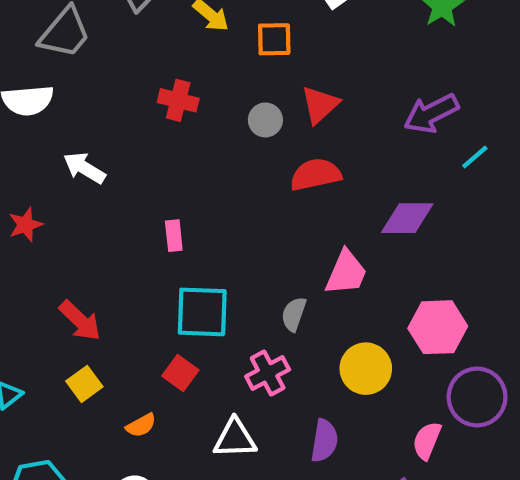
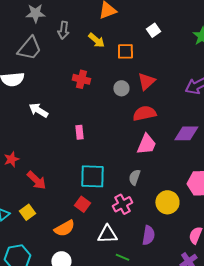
red star: (25, 225) -> (11, 159), moved
pink rectangle: (174, 236) -> (79, 132), moved
pink trapezoid: (346, 273) -> (146, 144), moved
yellow square: (84, 384) -> (27, 212), moved
orange semicircle: (141, 425) -> (64, 228), size x1.5

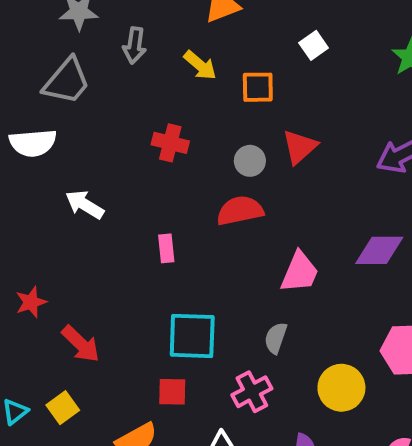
red semicircle: (144, 113) -> (240, 211), moved
red square: (82, 204) -> (172, 392), turned -35

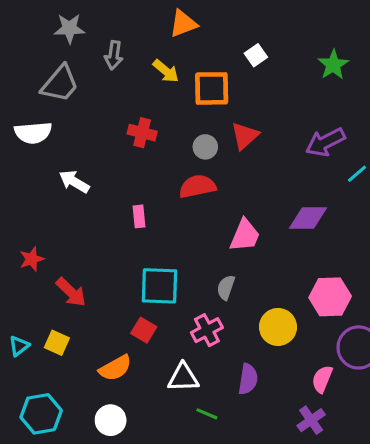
orange square: (258, 87) -> (212, 88), size x1.4
red square: (172, 392) -> (144, 330), turned 30
yellow square: (63, 408) -> (57, 343), turned -30

